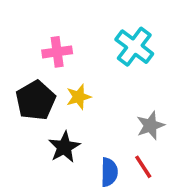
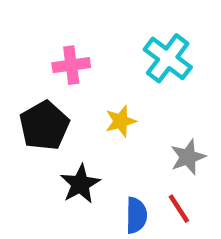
yellow star: (79, 97) -> (121, 121), moved

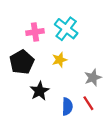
cyan cross: (168, 58) -> (66, 29), moved

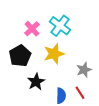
pink cross: (35, 32) -> (32, 29), turned -35
yellow star: (60, 60) -> (54, 54), size x1.5

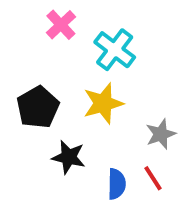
pink cross: (32, 29) -> (61, 25), moved
black star: (36, 82) -> (69, 157), turned -30

